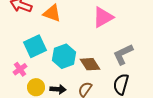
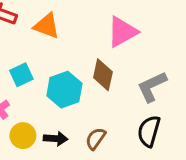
cyan square: (35, 46) -> (21, 75), size x0.7
brown diamond: (90, 64) -> (103, 75), moved, turned 45

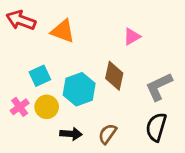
pink triangle: (122, 32) -> (132, 37), size x0.6
yellow circle: (23, 136) -> (47, 107), moved

